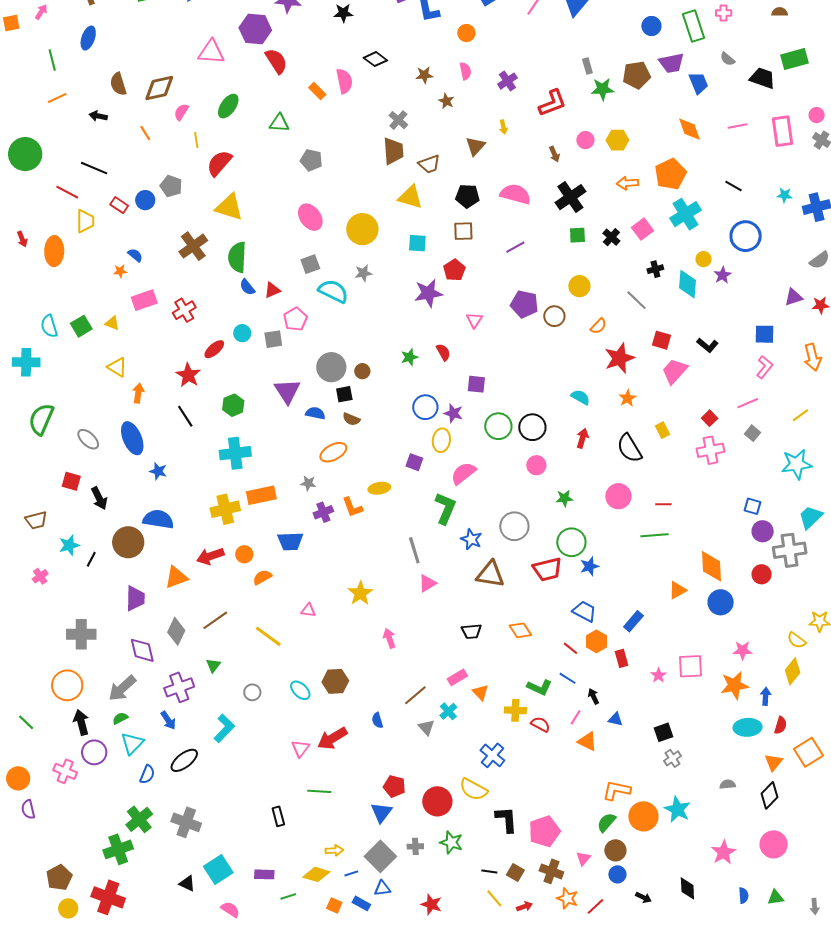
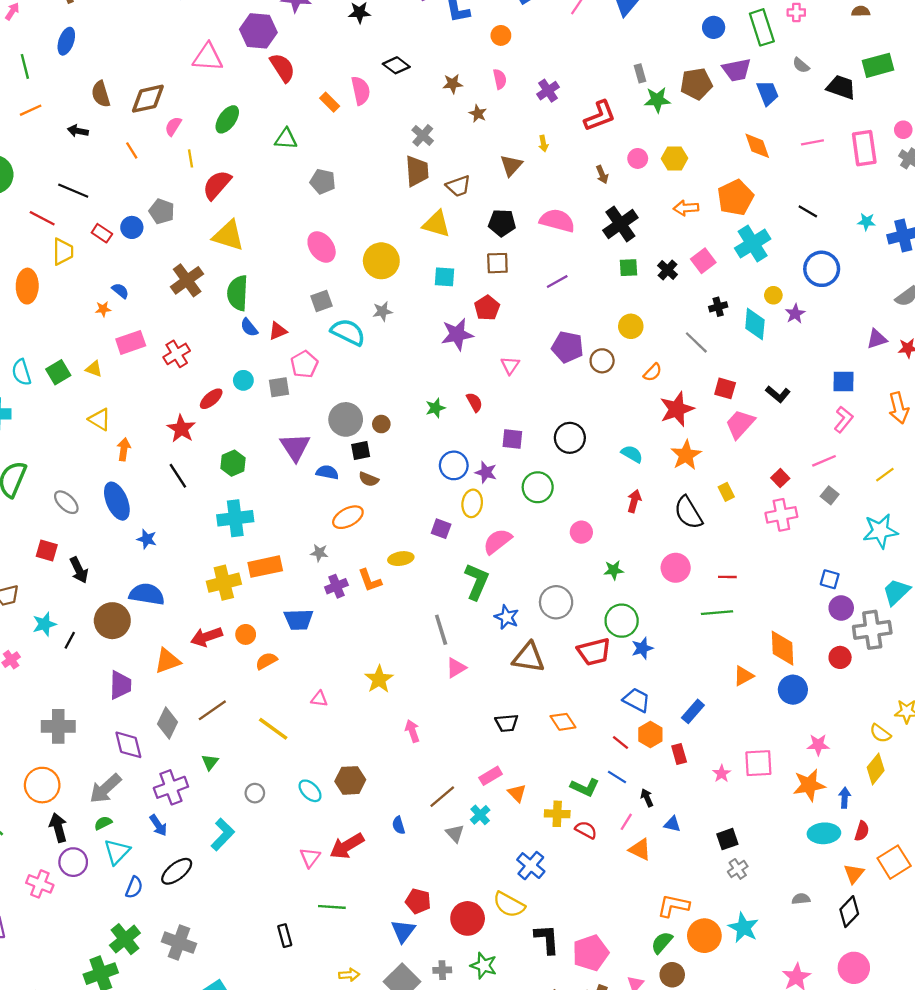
orange star: (627, 398) -> (686, 455), size x1.5
black circle: (532, 427) -> (570, 438), moved

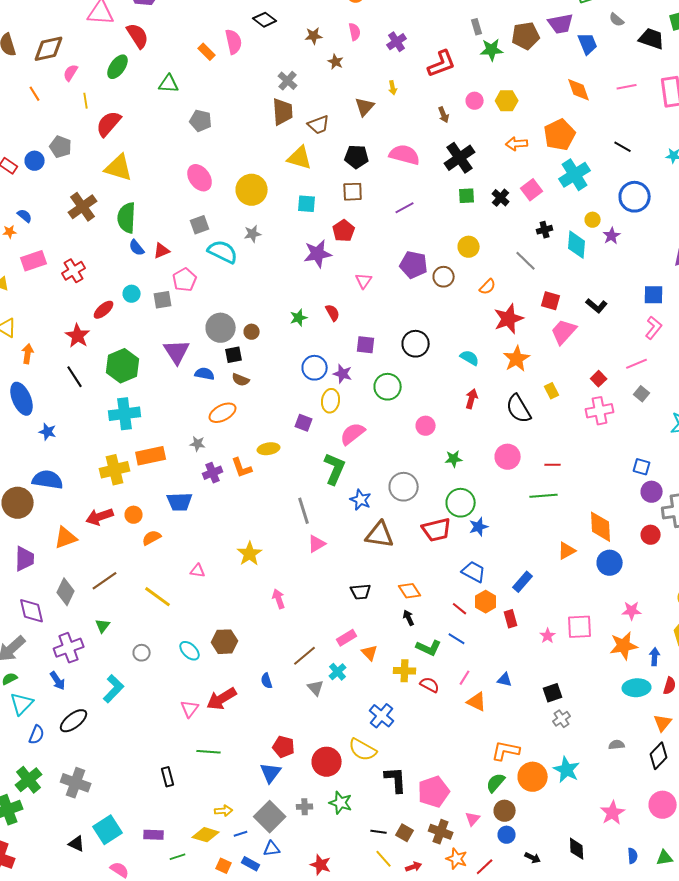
red semicircle: (282, 68) -> (138, 36), moved
green hexagon: (233, 463) -> (123, 366), size x1.5
black arrow: (647, 798) -> (409, 618), moved

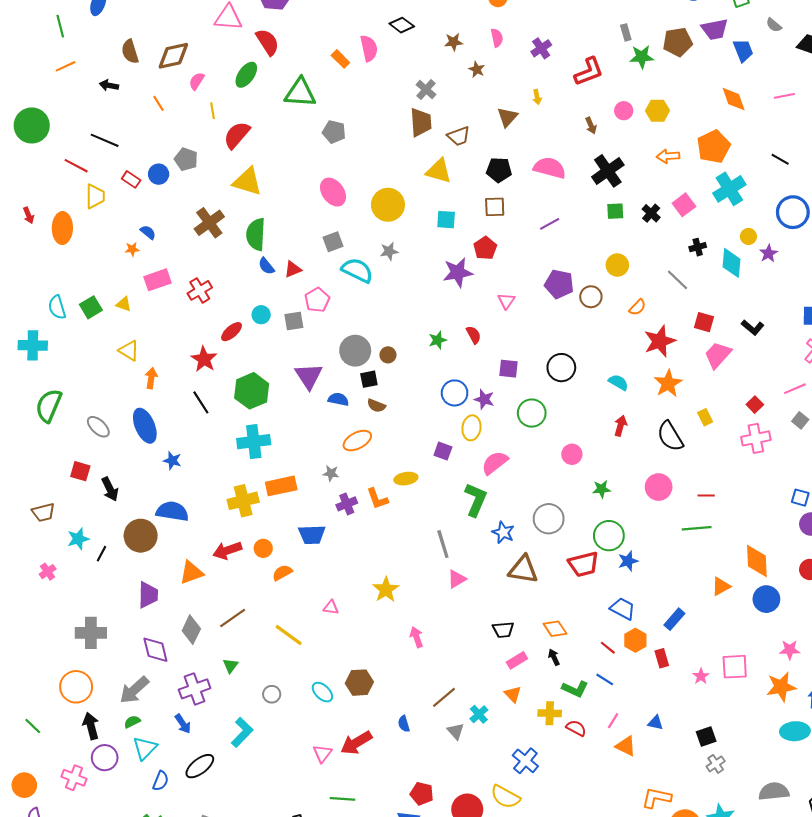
green triangle: (169, 84) -> (300, 93), size x1.5
pink rectangle: (347, 638) -> (517, 660), moved
gray semicircle: (617, 745) -> (774, 791), size x1.8

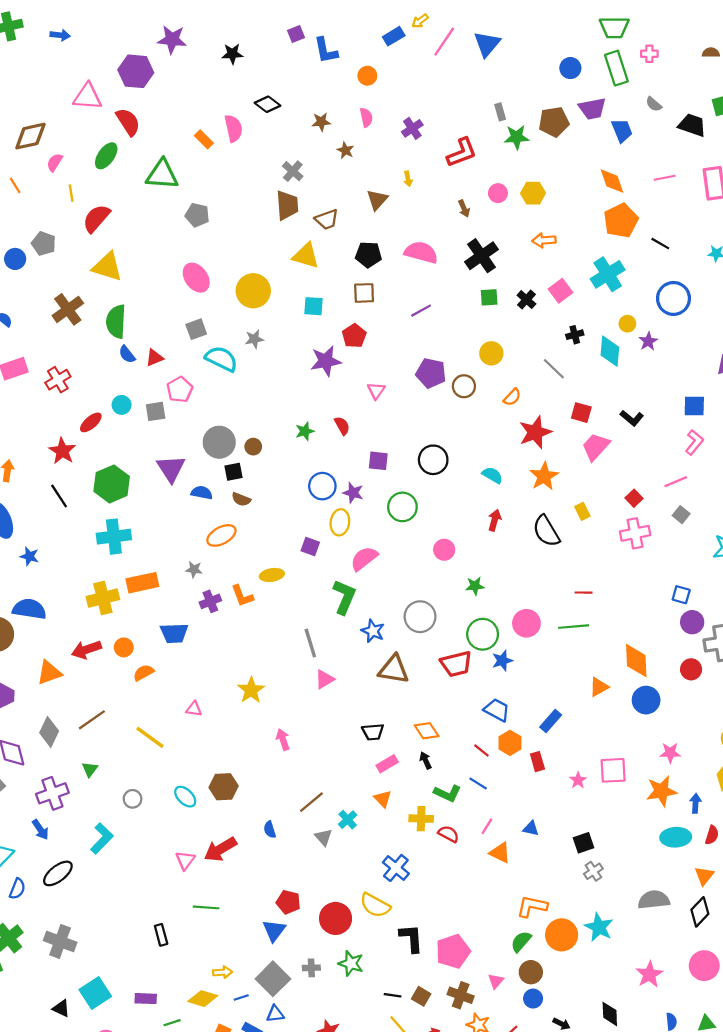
orange pentagon: (714, 147) -> (621, 221), moved
pink circle: (659, 487) -> (526, 623), moved

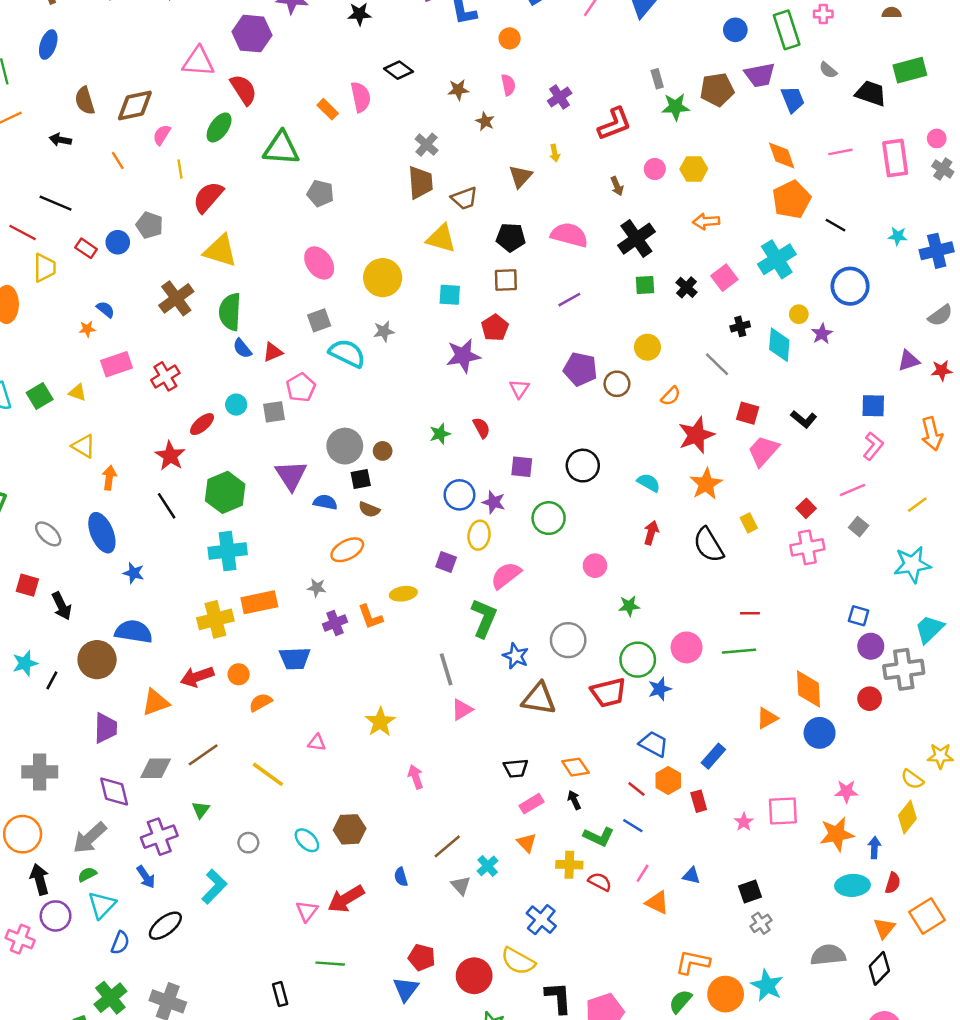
gray diamond: (49, 732) -> (156, 768), turned 64

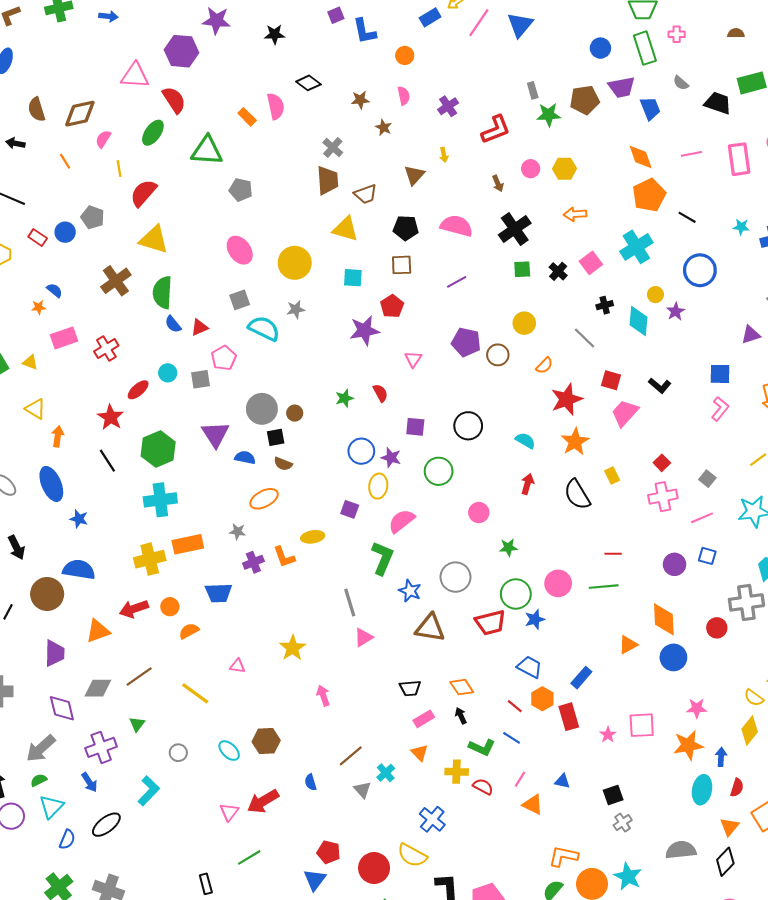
pink line: (852, 490) -> (702, 518), moved
purple circle: (871, 646) -> (675, 564), moved
red rectangle: (699, 801) -> (569, 717), size x1.4
cyan ellipse: (852, 885) -> (702, 790), turned -76
green line: (330, 964) -> (249, 857), turned -35

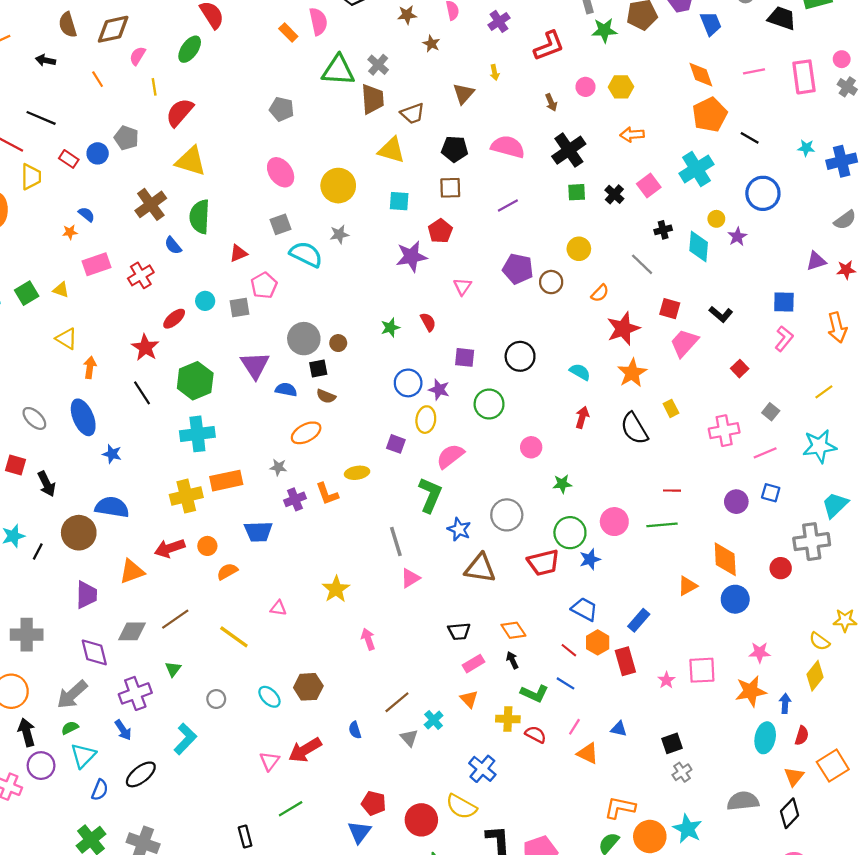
green triangle: (207, 151) -> (338, 70), moved
blue semicircle: (173, 324) -> (173, 245), moved
red square: (662, 463) -> (740, 369), moved

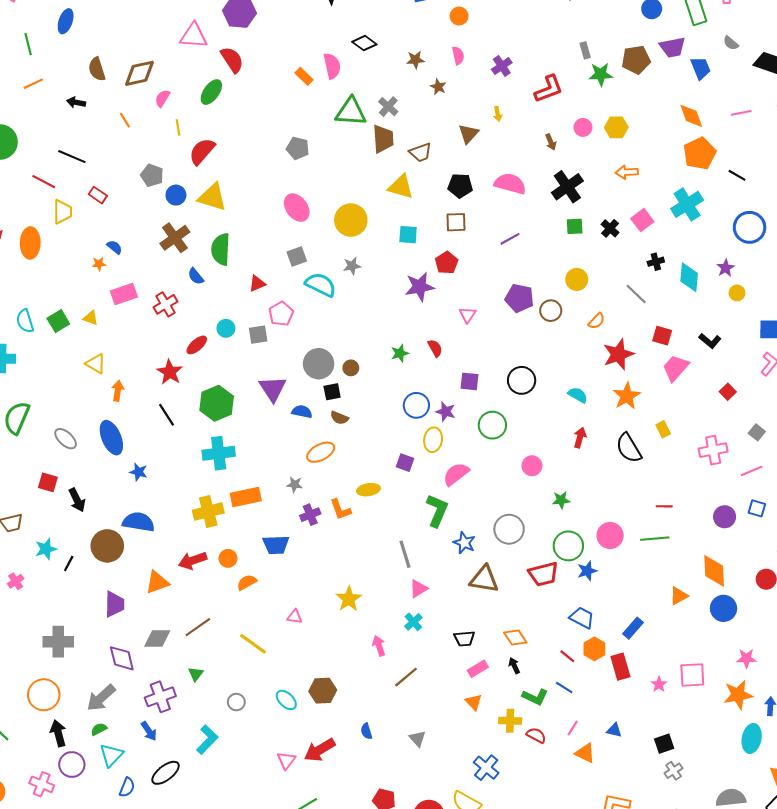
blue circle: (98, 153) -> (176, 195), moved
yellow circle: (716, 219) -> (737, 293), moved
brown line: (397, 702) -> (406, 677), moved
cyan cross: (434, 720) -> (413, 622), moved

